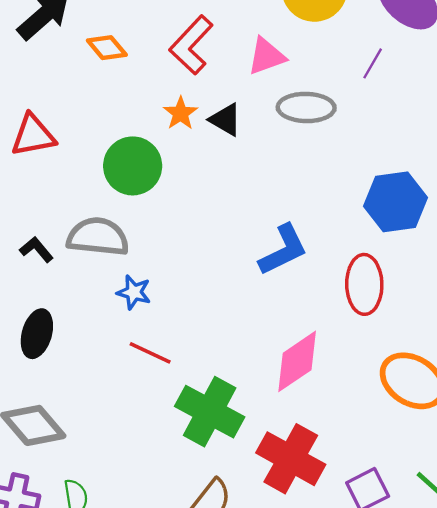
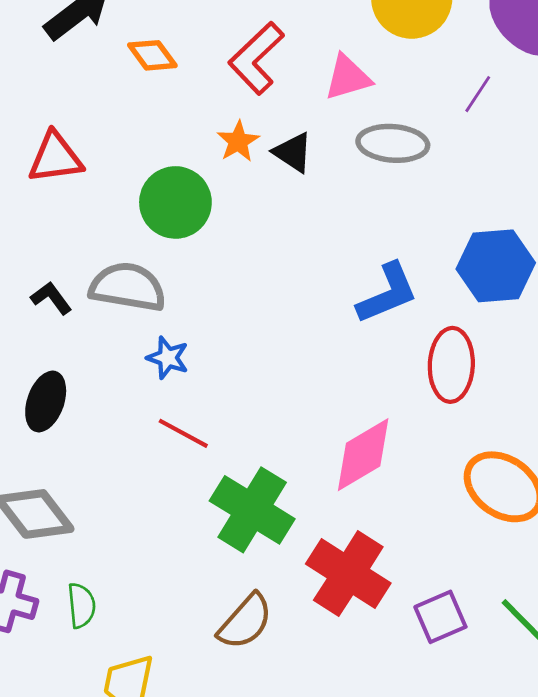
blue L-shape: (283, 250) -> (387, 293), moved

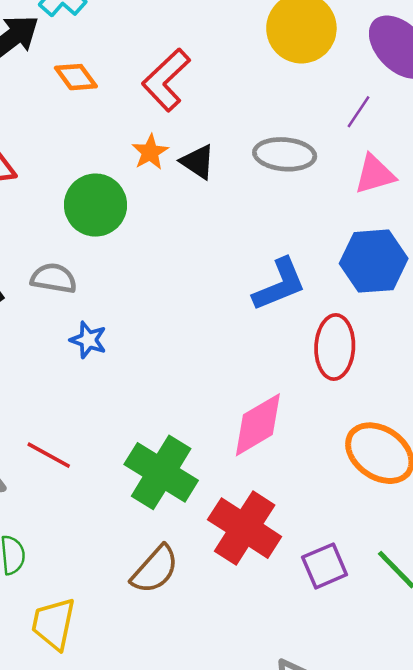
pink triangle: (348, 77) -> (375, 174), moved
gray semicircle: (128, 287) -> (54, 278), size x0.7
red line: (183, 433) -> (49, 455), moved

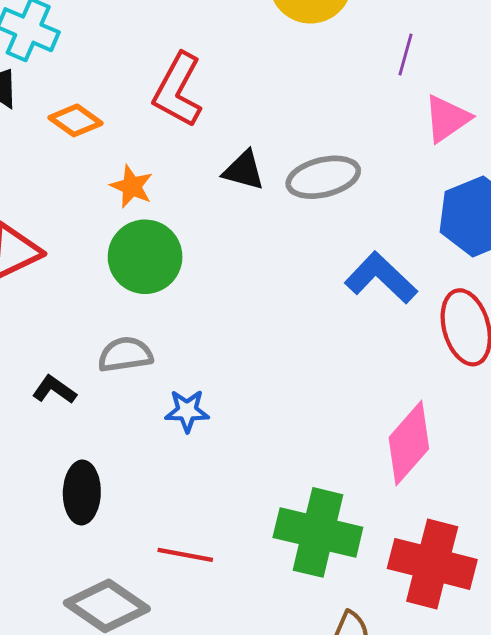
orange star: (150, 152) -> (132, 186), moved
gray ellipse: (285, 154) -> (323, 177), moved
blue L-shape: (279, 285) -> (381, 278), turned -96

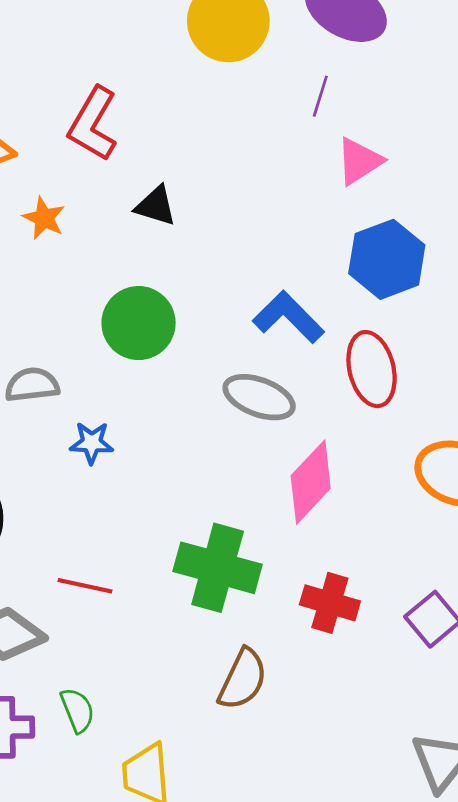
gray ellipse: (323, 177) -> (259, 397), moved, turned 32
green circle: (145, 257) -> (139, 323), moved
red cross: (432, 564) -> (330, 603), size x0.7

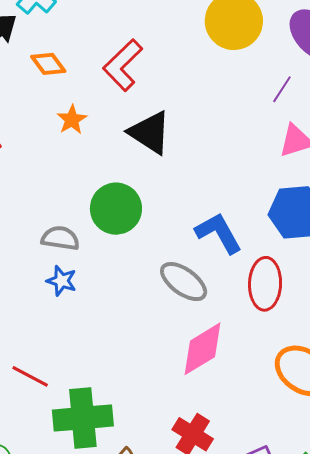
black triangle: (156, 206) -> (150, 132), size x1.5
gray semicircle: (32, 385) -> (60, 238), moved
green cross: (218, 568) -> (83, 418), moved, turned -36

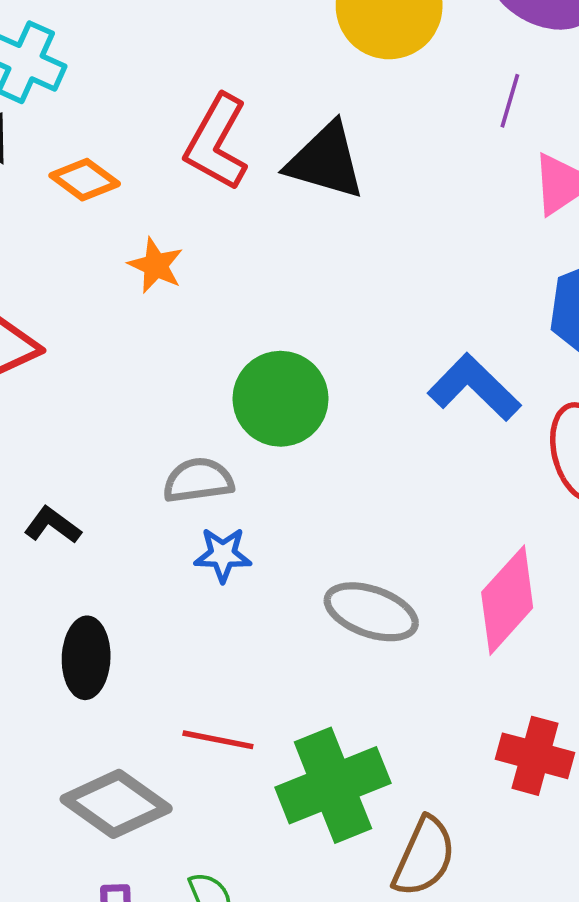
black triangle: (150, 132) -> (326, 161), moved
gray ellipse: (184, 282) -> (371, 612), moved

